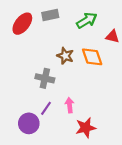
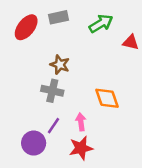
brown star: (65, 56) -> (60, 65), moved
orange diamond: (92, 57) -> (107, 98), moved
red star: (86, 128) -> (81, 148), moved

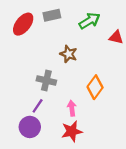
brown star: (60, 65) -> (68, 54), moved
orange diamond: (107, 98) -> (95, 87), turned 55
purple line: (54, 126) -> (38, 106), moved

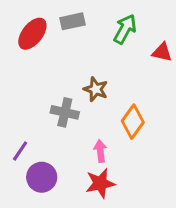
green arrow: (90, 21) -> (125, 29), turned -30
brown star: (68, 54) -> (96, 89), moved
purple line: (38, 106) -> (20, 151), moved

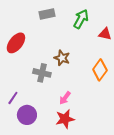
red ellipse: (32, 34) -> (16, 43), moved
orange diamond: (133, 122) -> (100, 70), moved
pink arrow: (100, 151) -> (65, 98), turned -136

